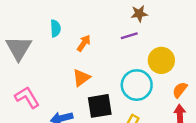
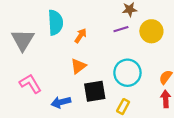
cyan semicircle: (55, 28) -> (55, 23), size x1.6
yellow circle: (161, 60) -> (151, 31), moved

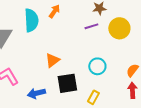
orange arrow: (81, 36) -> (54, 11), moved
cyan circle: (127, 73) -> (97, 66), size x0.7

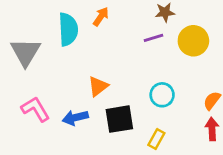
blue arrow: (36, 93) -> (75, 118), moved

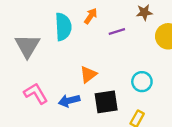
purple line: (154, 38) -> (117, 32), moved

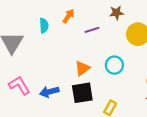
cyan semicircle: (63, 27) -> (44, 26), size x0.6
orange triangle: (88, 74) -> (82, 68), moved
cyan circle: (142, 82) -> (114, 65), moved

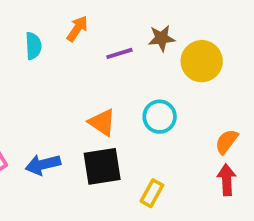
brown star: (117, 13) -> (161, 38), moved
orange triangle: (82, 68) -> (102, 122), turned -49

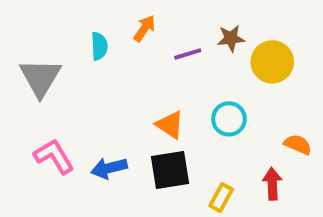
orange semicircle: (227, 142) -> (298, 144), turned 76
red arrow: (227, 180) -> (272, 184), moved

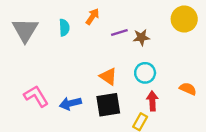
brown star: (231, 38) -> (141, 37), moved
yellow circle: (272, 62) -> (184, 19), moved
gray triangle: (40, 78) -> (25, 30), moved
red arrow: (272, 184) -> (152, 101), moved

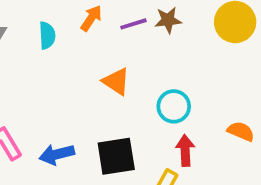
purple line: (119, 32) -> (133, 24), moved
brown star: (141, 37) -> (168, 20), moved
orange triangle: (108, 77) -> (116, 81), moved

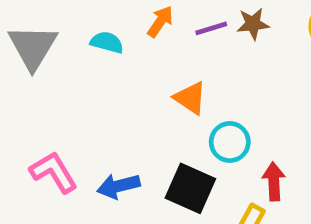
cyan semicircle: (47, 35) -> (107, 42), turned -72
cyan circle: (174, 106) -> (230, 142), moved
black square: (116, 156) -> (190, 188), turned 33

